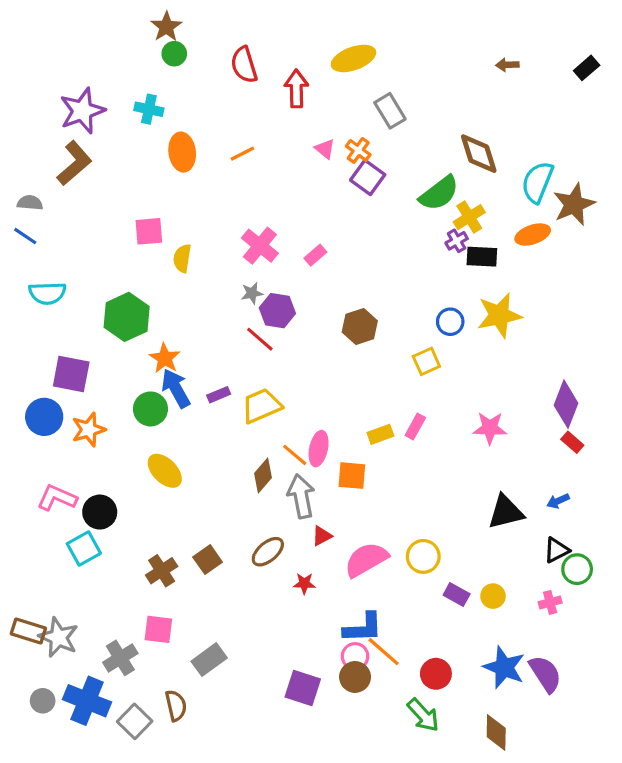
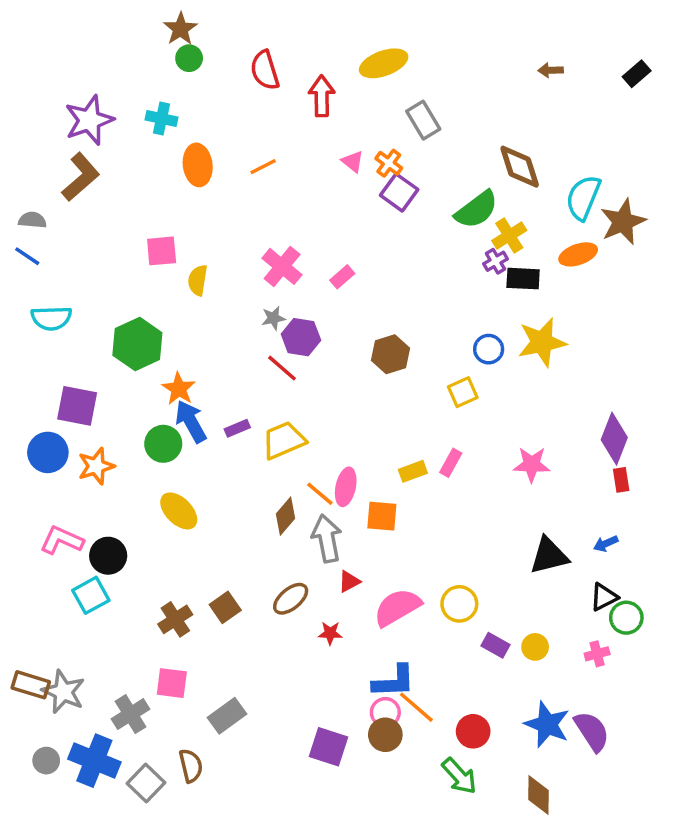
red rectangle: (572, 442) -> (621, 480), turned 40

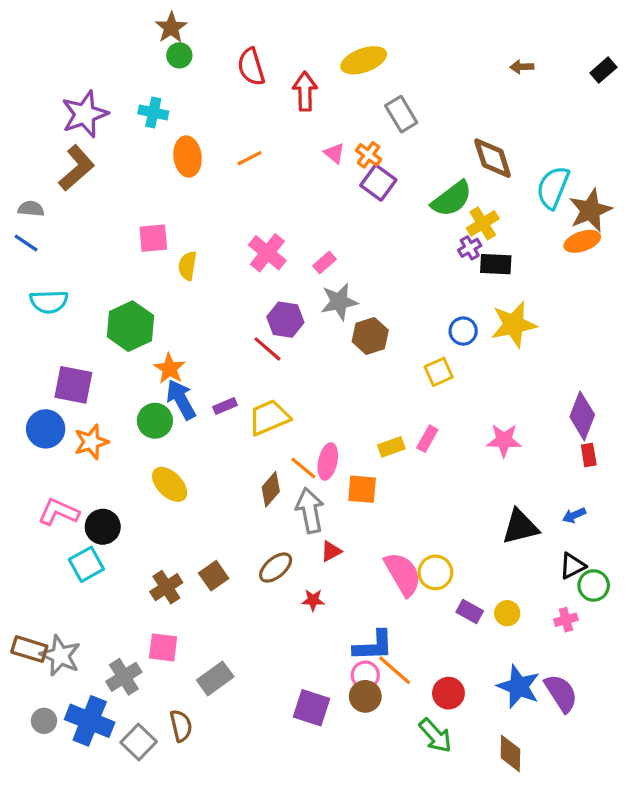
orange ellipse: (578, 254) -> (582, 241), moved
gray star: (273, 318) -> (339, 302), moved, size x1.6
pink semicircle: (397, 607) -> (403, 574), moved, turned 90

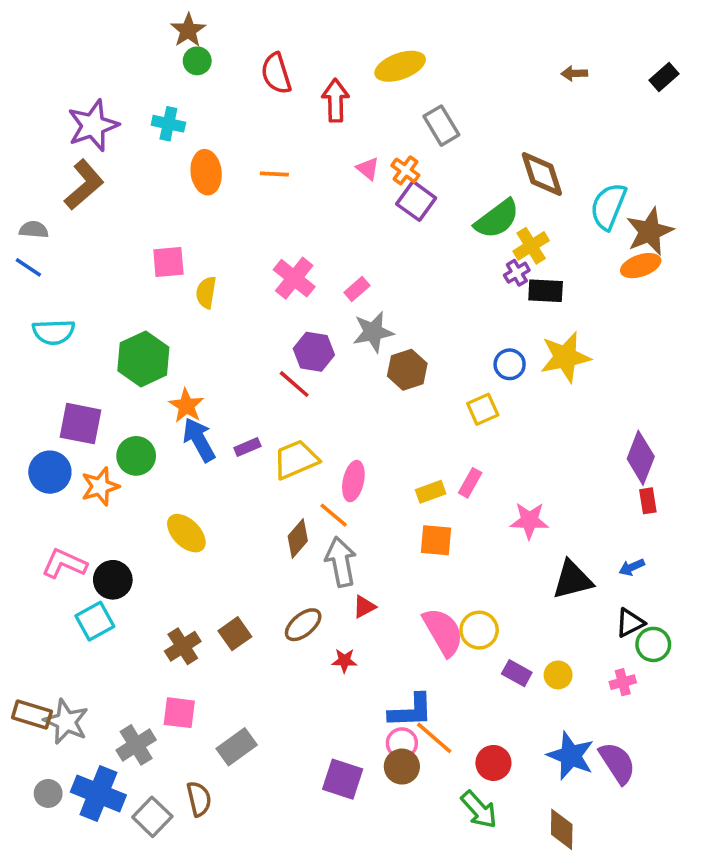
orange line: (249, 158) -> (274, 174), turned 30
green circle: (155, 421) -> (136, 456), moved
pink star: (504, 440) -> (529, 521), moved
pink ellipse: (328, 462) -> (353, 481), moved
orange square: (362, 489) -> (436, 540), moved

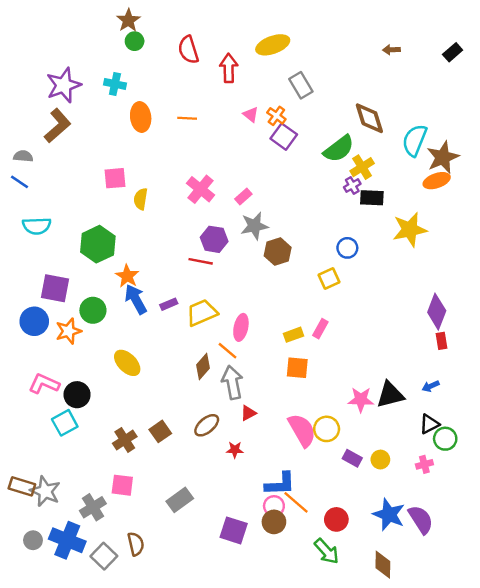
yellow star: (565, 357) -> (410, 230), moved
red line: (294, 384) -> (201, 261), turned -30
pink star: (529, 521) -> (361, 400), moved
gray rectangle: (237, 747) -> (180, 500), moved

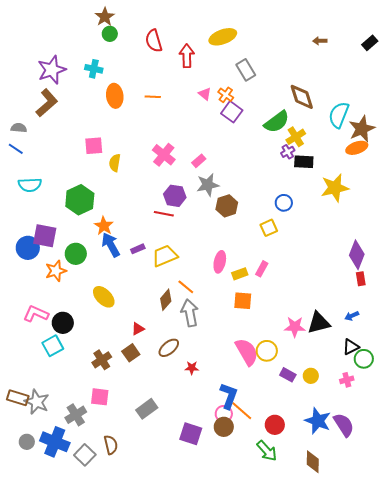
blue circle: (34, 321) -> (28, 248), moved
pink ellipse: (241, 327) -> (220, 262), moved
red triangle: (248, 413) -> (138, 329), moved
blue L-shape: (280, 484) -> (229, 396), turned -68

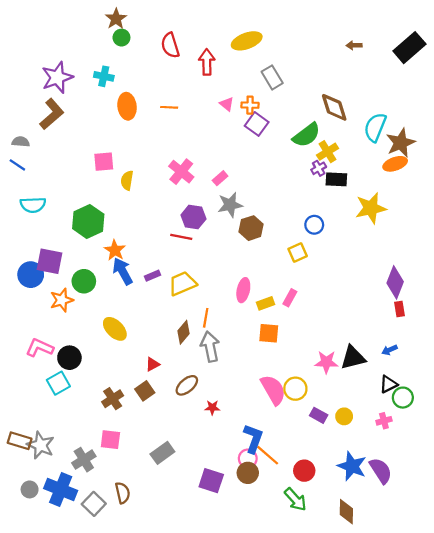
black rectangle: (370, 43) -> (409, 48), size x1.8
orange cross: (226, 95) -> (250, 105), turned -35
orange line: (186, 287) -> (206, 318), turned 60

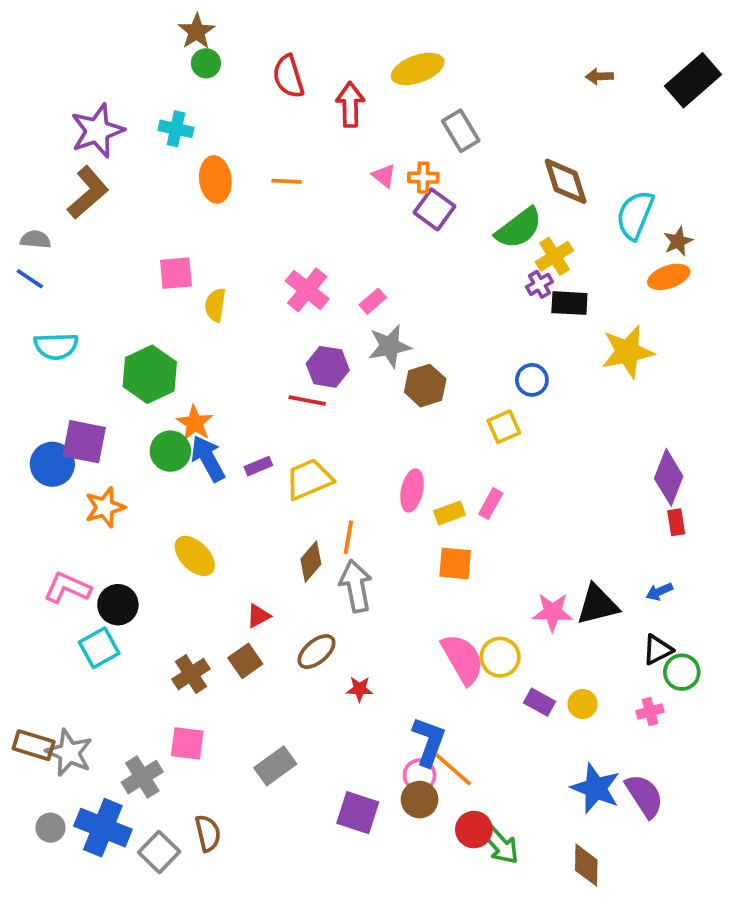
brown star: (401, 143) -> (678, 241), size x0.6
green circle: (84, 281) -> (170, 451), moved
red circle: (304, 471) -> (474, 830), moved

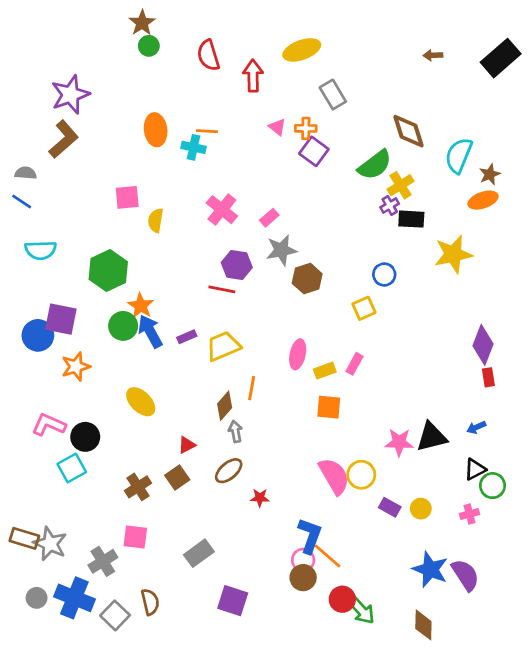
cyan cross: (176, 129) -> (193, 147), moved
gray arrow: (356, 586) -> (235, 431), moved, size x0.6
purple square: (358, 813) -> (233, 601), moved

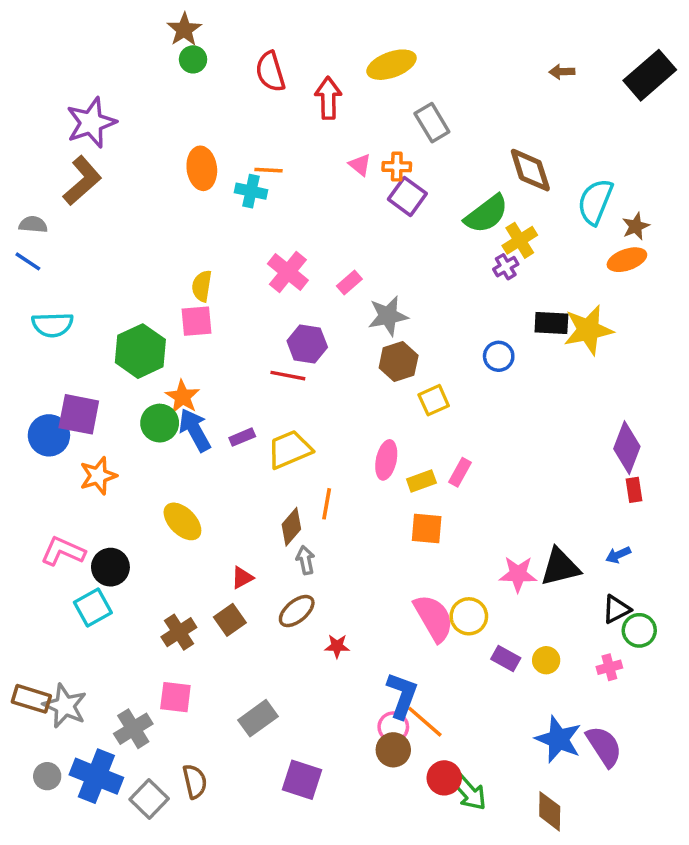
pink square: (127, 197) -> (197, 321), moved
black rectangle: (411, 219) -> (551, 323), moved
gray star: (281, 250) -> (388, 316), moved
yellow square: (364, 308) -> (434, 400), moved

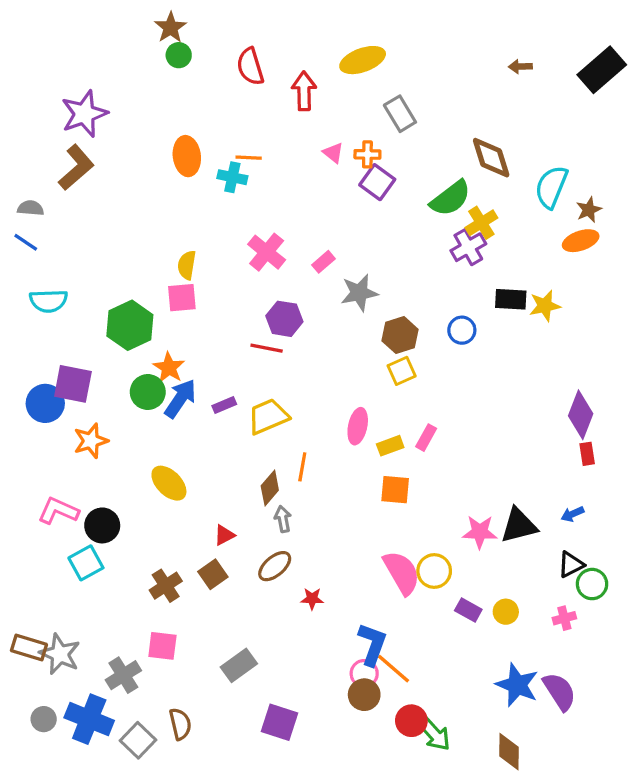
purple cross: (506, 267) -> (468, 247), size x1.5
yellow star: (588, 330) -> (545, 306), size x0.7
brown hexagon: (399, 362) -> (400, 335), moved
blue arrow: (195, 430) -> (180, 399), turned 63

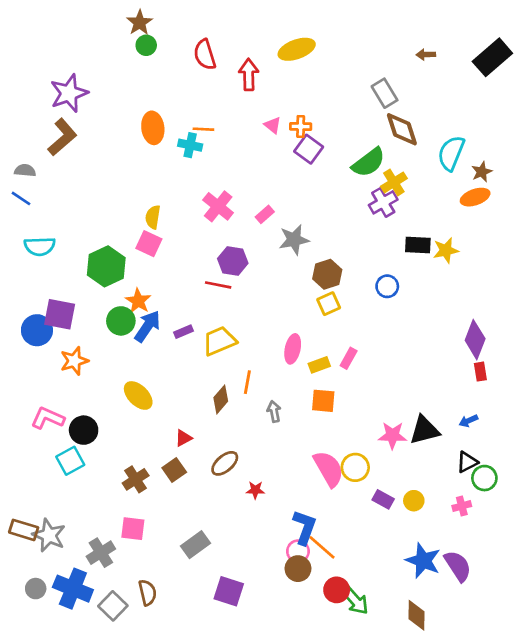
gray rectangle: (400, 114) -> (385, 93), moved
pink square: (182, 298) -> (149, 244), turned 30
blue circle: (462, 330) -> (387, 286), moved
gray arrow: (283, 519) -> (274, 411), moved

